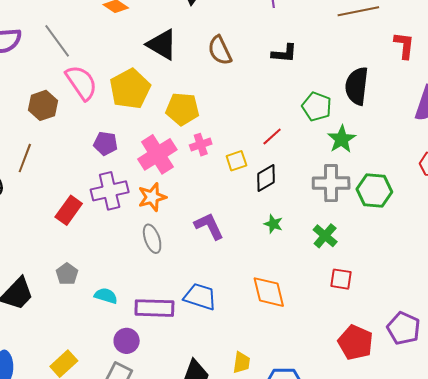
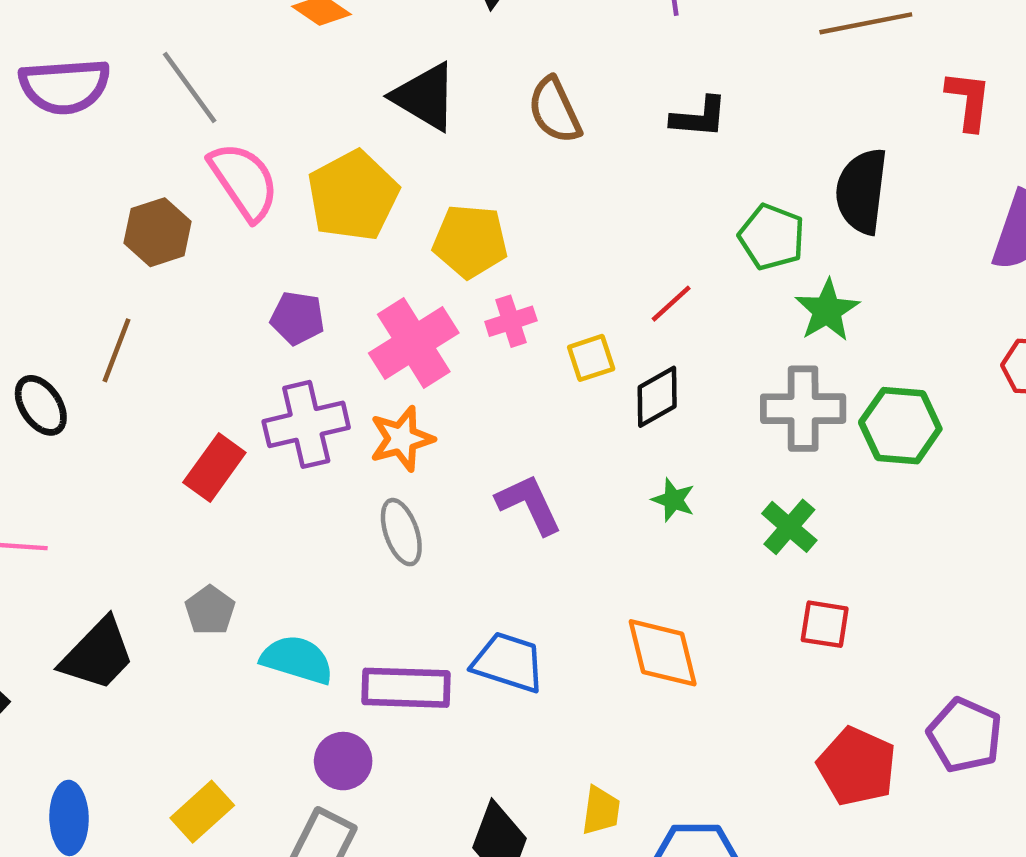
cyan semicircle: (106, 296) -> (297, 660), size x1.4

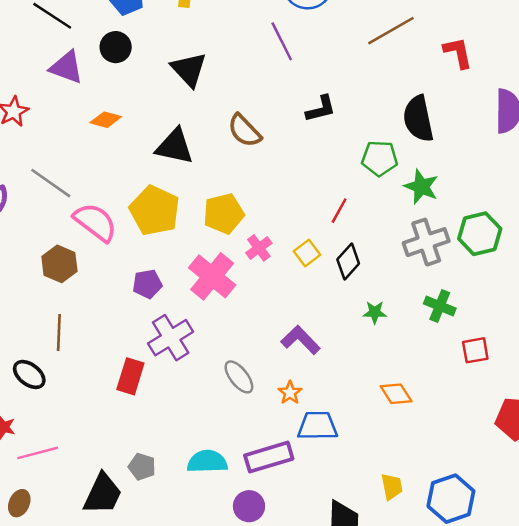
orange star: (402, 439) -> (290, 393), moved, size x0.7
gray pentagon: (210, 610) -> (142, 467), moved
orange diamond: (663, 653) -> (396, 394), size x0.7

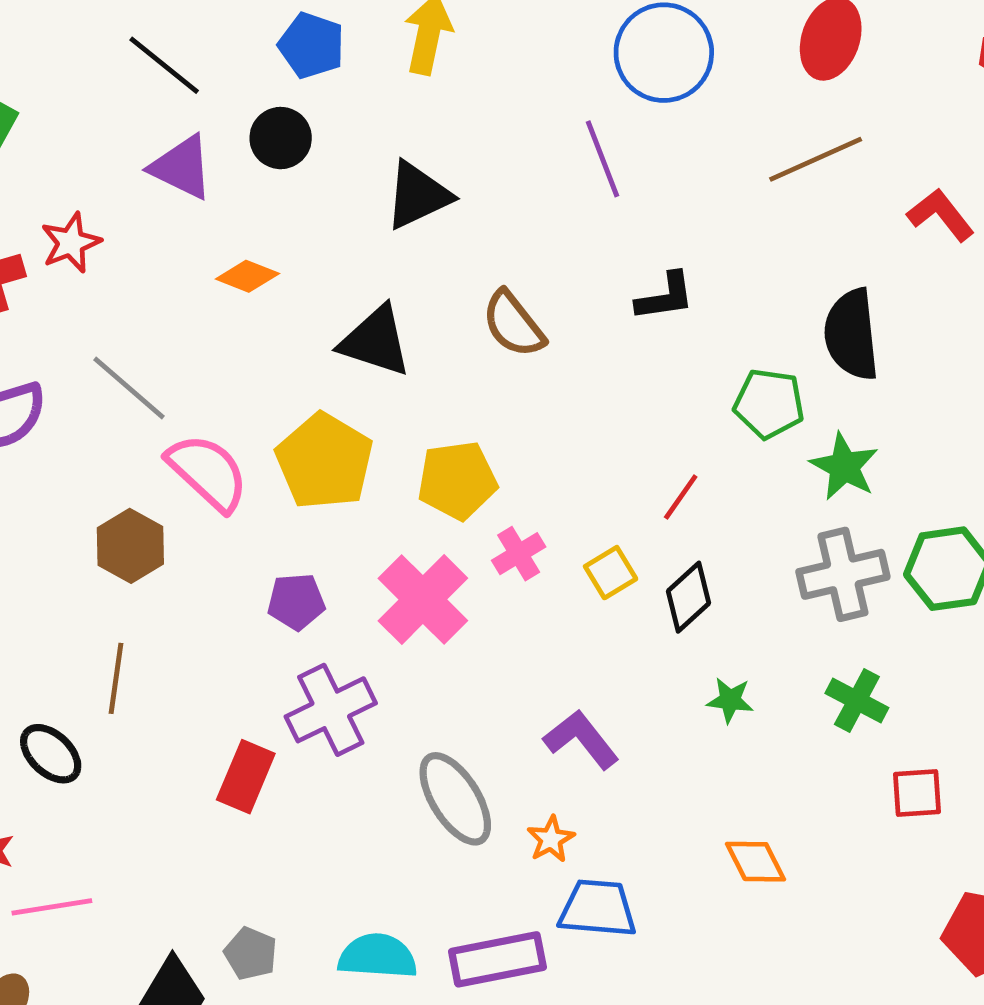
red L-shape: (458, 53) -> (941, 215), turned -32
black triangle: (189, 69) -> (418, 195), turned 42
gray ellipse: (239, 377) -> (455, 799), size x1.4

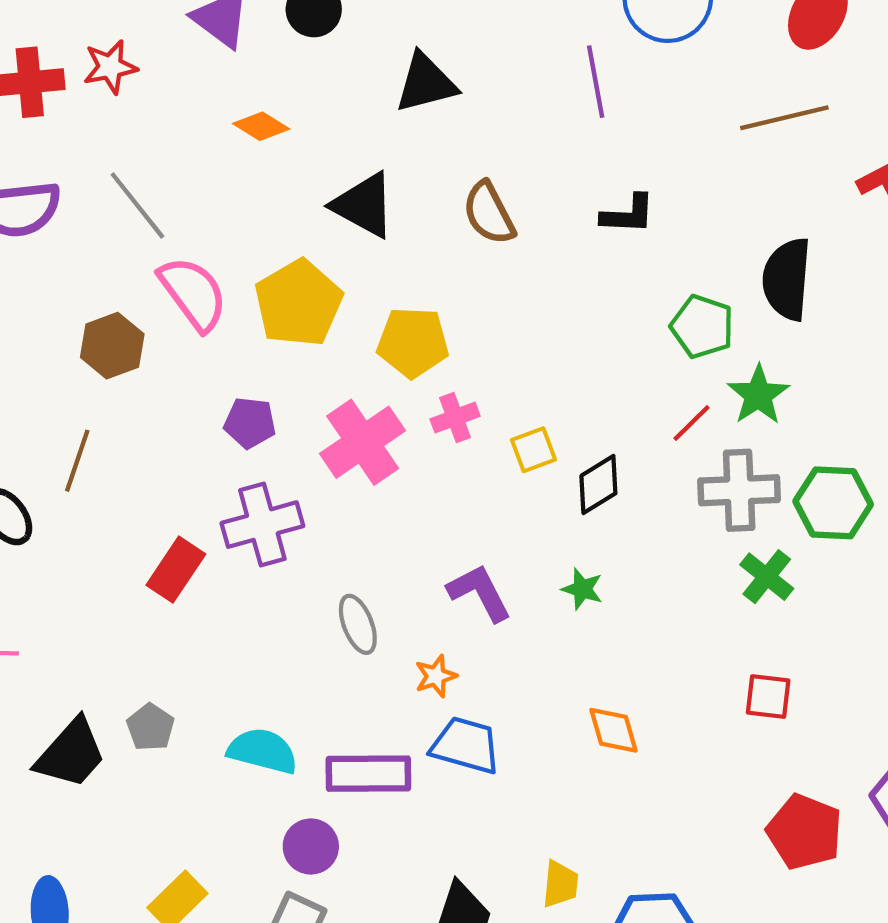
red line: (681, 497) -> (691, 423), moved
green star: (730, 700) -> (582, 589), moved
green cross: (857, 700) -> (767, 577), moved
gray ellipse: (455, 799) -> (358, 624), size x0.7

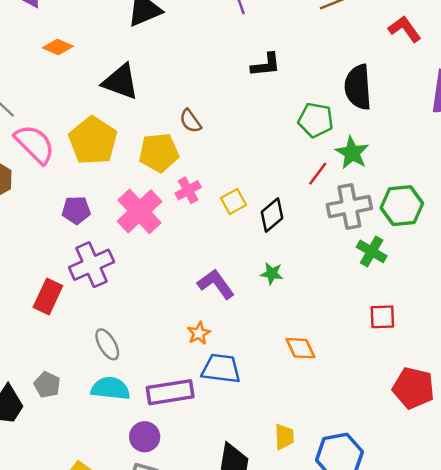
brown semicircle: (489, 213) -> (190, 121), moved, size x0.7
gray ellipse: (358, 624) -> (107, 344), moved

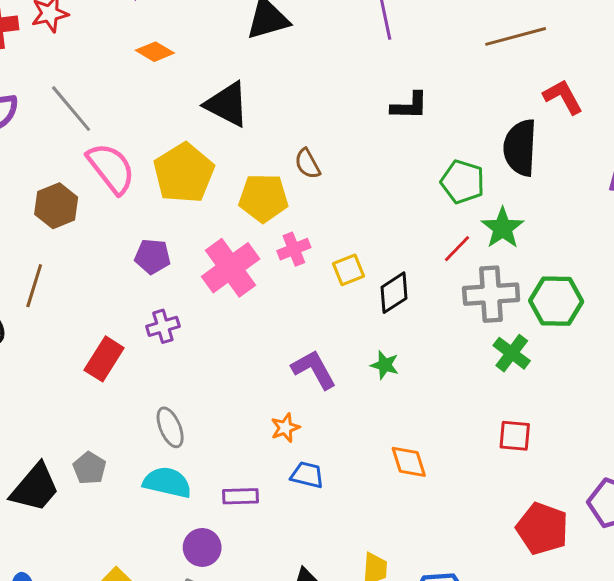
red L-shape: (405, 29) -> (563, 97), moved
purple cross: (92, 265) -> (163, 326), size x0.6
blue trapezoid: (221, 369) -> (307, 475), size x0.7
purple rectangle: (170, 392) -> (241, 496), size x0.6

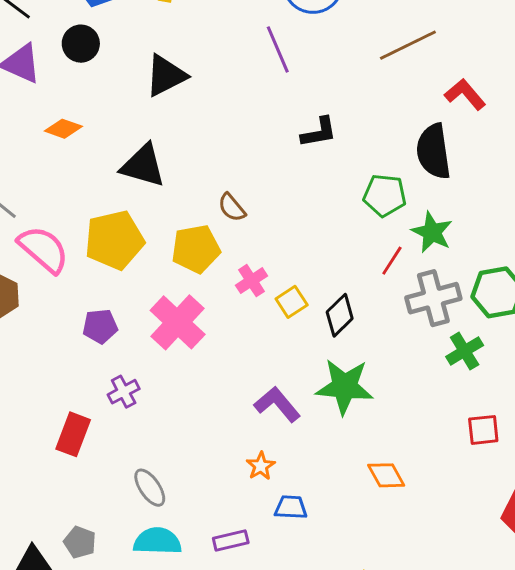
yellow pentagon: (184, 173) -> (114, 240), turned 30
pink cross: (294, 249) -> (252, 281), moved
green cross: (512, 353) -> (465, 351), turned 33
green star: (385, 365) -> (345, 387), size x2.0

